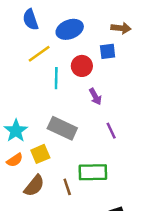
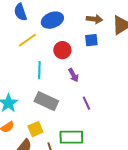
blue square: (108, 51) -> (91, 40), moved
cyan line: (56, 78) -> (39, 70), moved
yellow square: (40, 154) -> (35, 129), moved

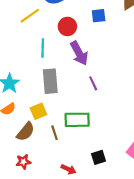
purple arrow: (73, 75) -> (79, 53), size x1.6
gray rectangle: (46, 101) -> (50, 81), turned 60

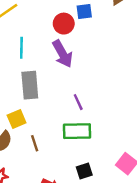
red circle: (67, 26) -> (64, 24), moved
purple line: (93, 83) -> (78, 102), moved
green rectangle: (77, 120) -> (77, 131), moved

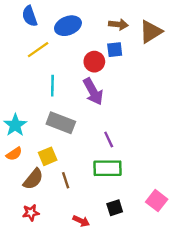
gray rectangle: (30, 85) -> (61, 123), turned -64

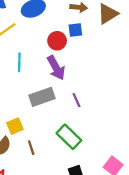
gray rectangle: (61, 123) -> (42, 97), moved, turned -40
purple line: (109, 139) -> (77, 100), moved
green rectangle: (108, 168) -> (69, 137), turned 45

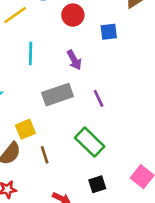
blue square: (75, 30) -> (109, 32), moved
red circle: (57, 41) -> (73, 15), moved
purple arrow: (56, 68) -> (74, 60), size x0.7

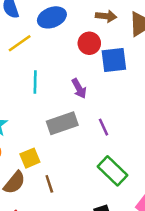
red circle: (73, 15) -> (89, 43), moved
blue square: (109, 32) -> (114, 60), size x1.5
green rectangle: (90, 142) -> (113, 171), moved

